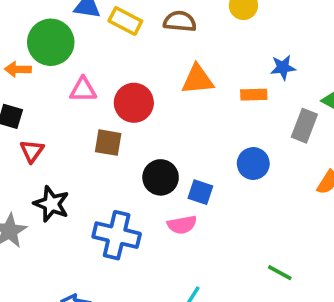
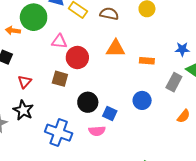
blue star: (283, 67) -> (182, 49), moved
pink triangle: (83, 90) -> (59, 42), moved
red triangle: (32, 151) -> (25, 82), moved

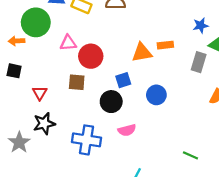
orange triangle: (116, 48) -> (142, 53), moved
blue circle: (142, 100) -> (156, 95), moved
black star: (23, 110) -> (44, 124), turned -30
blue square: (110, 113) -> (123, 80), moved, turned -32

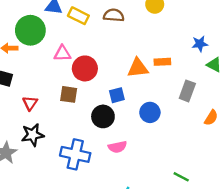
gray rectangle: (199, 62) -> (187, 91), moved

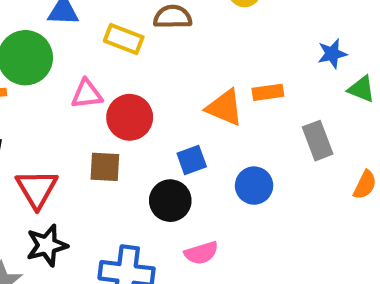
yellow rectangle: (78, 16) -> (124, 39), moved
orange triangle: (138, 68) -> (225, 108), turned 35
gray rectangle: (187, 91) -> (318, 141), turned -36
red triangle: (30, 103) -> (37, 189), size x1.5

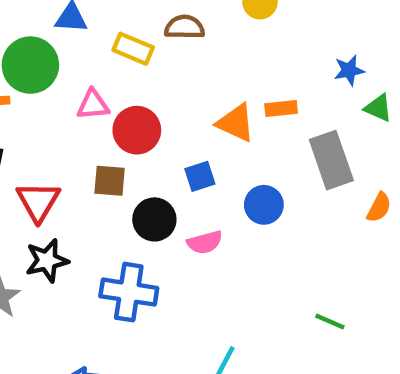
gray rectangle: (318, 141) -> (331, 160), size x1.4
black circle: (170, 201) -> (154, 219), moved
pink semicircle: (201, 253) -> (205, 242), moved

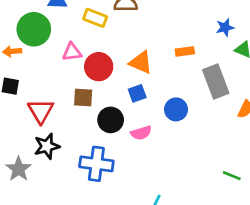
orange triangle: (236, 123) -> (141, 62), moved
green line: (330, 322) -> (232, 176), moved

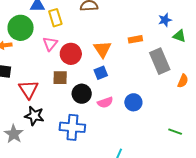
yellow rectangle: (95, 18) -> (55, 18), moved, turned 54
pink triangle: (72, 52) -> (50, 44), turned -42
orange triangle: (141, 62) -> (102, 49), turned 36
blue circle: (176, 109) -> (133, 102), moved
black star: (47, 146) -> (34, 116), turned 30

